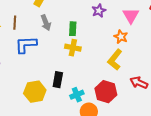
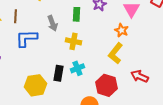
gray arrow: (46, 23) -> (52, 23), moved
green rectangle: (73, 29) -> (76, 14), moved
cyan cross: (77, 95) -> (77, 68), moved

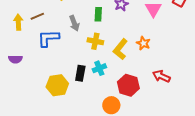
brown line: (15, 16) -> (37, 16), turned 64
orange star: (121, 30) -> (143, 43), moved
yellow L-shape: (115, 53) -> (120, 49), moved

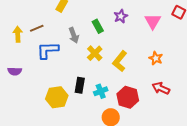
green rectangle: (98, 14) -> (98, 26), turned -32
yellow cross: (95, 41) -> (95, 53), turned 35
orange star: (143, 43) -> (156, 58), moved
cyan cross: (99, 68) -> (101, 91), moved

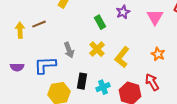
gray arrow: (74, 35) -> (69, 50), moved
blue L-shape: (48, 50) -> (45, 65), moved
red arrow: (161, 88) -> (152, 82), moved, turned 36

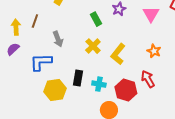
brown line: (39, 24) -> (35, 21), turned -48
gray arrow: (69, 50) -> (58, 39), moved
purple semicircle: (17, 67) -> (13, 49), moved, turned 136
cyan cross: (103, 87) -> (99, 84), turned 32

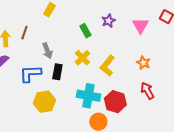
black rectangle: (78, 78) -> (57, 72), moved
red arrow: (148, 79) -> (147, 91), moved
cyan cross: (99, 84) -> (88, 96), size x1.6

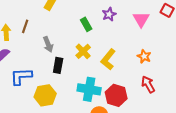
blue L-shape: (30, 74) -> (21, 76), moved

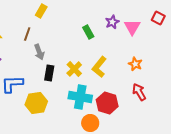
purple star: (109, 14) -> (112, 22), moved
green rectangle: (86, 24) -> (88, 32), moved
brown line: (25, 26) -> (27, 34), moved
yellow cross: (83, 51) -> (74, 69), moved

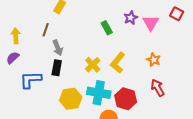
black rectangle: (49, 73) -> (57, 68), moved
yellow hexagon: (36, 103) -> (71, 99), moved

